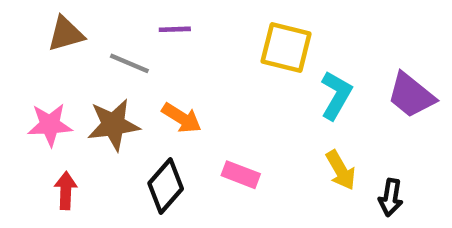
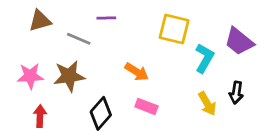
purple trapezoid: (411, 95) -> (239, 41), moved
orange arrow: (182, 118) -> (137, 72), moved
black arrow: (391, 197) -> (236, 93), moved

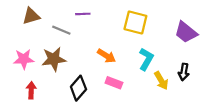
cyan L-shape: (204, 58) -> (146, 59), moved

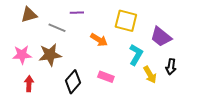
purple trapezoid: (186, 32) -> (161, 37), moved
orange arrow: (106, 56) -> (99, 40), moved

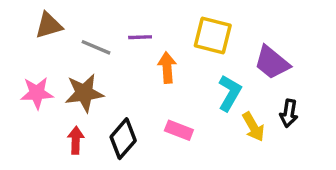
purple line: (77, 13) -> (140, 37), moved
orange arrow: (99, 40) -> (167, 68), turned -126
red arrow: (29, 84) -> (76, 140), moved

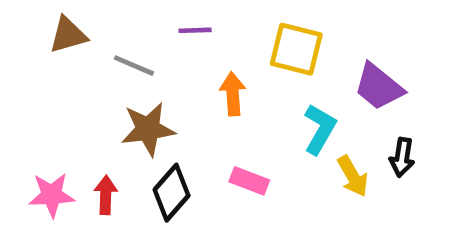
purple line: (140, 37) -> (195, 30), moved
pink star: (37, 93) -> (52, 195), moved
brown star: (84, 93) -> (148, 129), moved

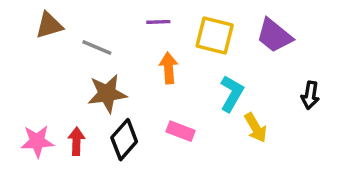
purple line: (195, 30) -> (158, 22), moved
purple trapezoid: (379, 87) -> (274, 36), moved
black arrow: (402, 157) -> (310, 95), moved

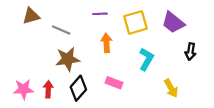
yellow square: (215, 36) -> (136, 22), turned -30
black arrow: (310, 95) -> (190, 52), moved
yellow arrow: (256, 128) -> (171, 88), moved

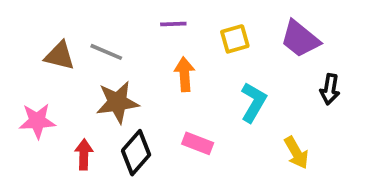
brown triangle: (31, 16) -> (60, 56), moved, turned 30
yellow square: (136, 22) -> (235, 39), size x0.7
pink star: (23, 89) -> (37, 121), moved

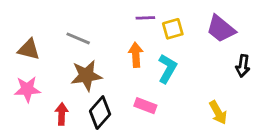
purple line: (173, 24) -> (145, 18), moved
brown triangle: (60, 56) -> (29, 49), moved
cyan L-shape: (253, 102) -> (167, 69), moved

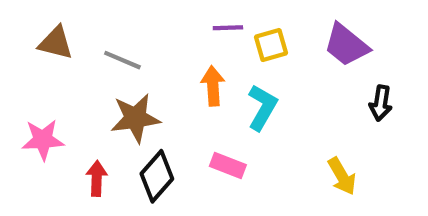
brown triangle: (29, 49) -> (56, 43), moved

